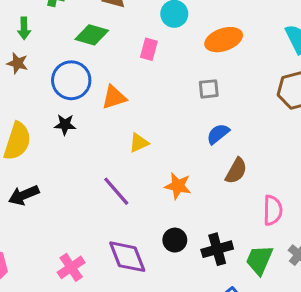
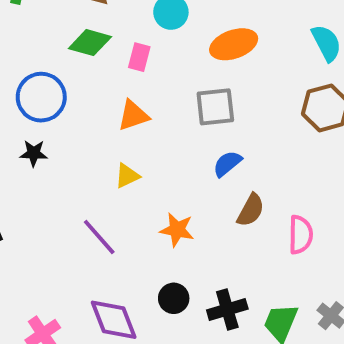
green diamond: (92, 35) -> (90, 43), moved
gray square: (209, 89) -> (215, 107), size x1.5
orange triangle: (114, 97) -> (133, 115), moved
pink semicircle: (273, 210) -> (301, 235), moved

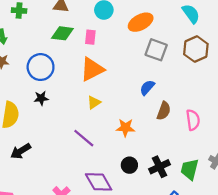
gray square: (215, 107) -> (156, 50), moved, turned 35
orange triangle: (133, 115) -> (92, 69), size x1.4

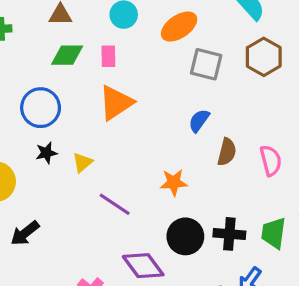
yellow triangle: (94, 103) -> (82, 162), moved
black circle: (129, 165) -> (185, 236), size x1.5
black cross: (159, 167) -> (229, 234), turned 36

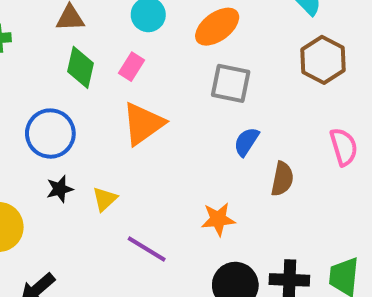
green diamond: (67, 55) -> (80, 67), turned -76
pink rectangle: (108, 56) -> (131, 67), turned 35
gray square: (206, 64) -> (231, 83), moved
pink semicircle: (271, 161) -> (344, 147), moved

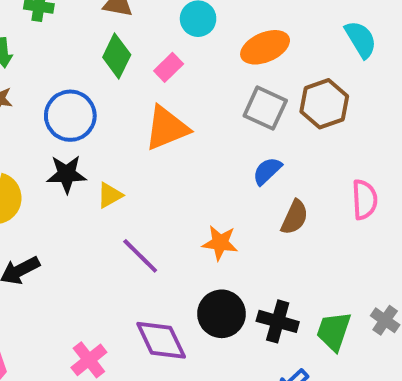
brown hexagon: (323, 60) -> (324, 104), moved
black star: (60, 189) -> (67, 174), size x1.4

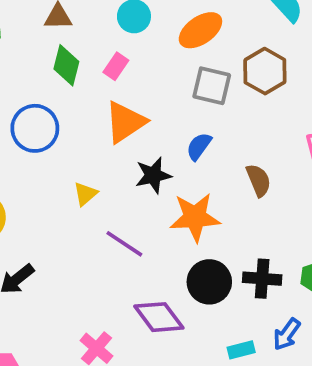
blue semicircle: (267, 171) -> (199, 146), moved
black star: (67, 174) -> (153, 175), moved
brown semicircle: (295, 217) -> (258, 180), turned -36
orange star: (220, 243) -> (195, 217), size x1.5

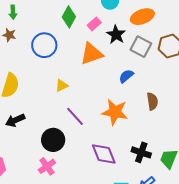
black star: (153, 175) -> (116, 35), moved, turned 30
black circle: (209, 282) -> (53, 140), moved
purple diamond: (159, 317) -> (104, 154), moved

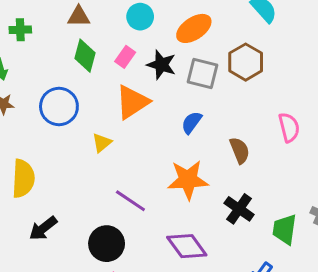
yellow triangle: (62, 86) -> (102, 143), moved
black cross: (141, 152) -> (239, 209), moved, turned 30

